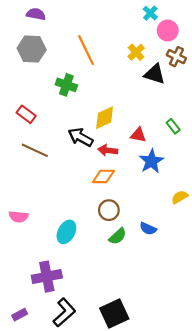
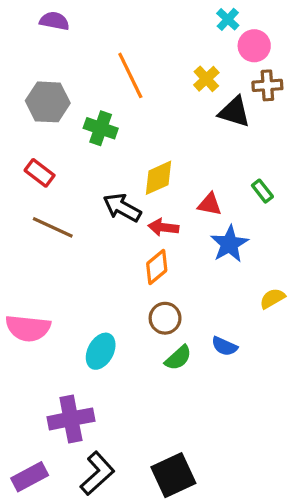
gray hexagon: (32, 49) -> (48, 102), moved
brown cross: (176, 57) -> (267, 85), turned -30
orange diamond: (103, 176) -> (157, 267), turned -40
pink semicircle: (19, 217) -> (28, 328), size x1.5
purple rectangle: (20, 315) -> (30, 477), size x1.5

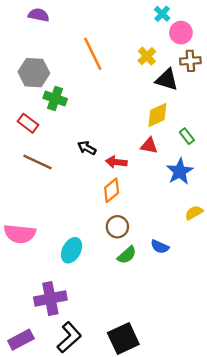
green cross: (101, 128) -> (55, 98), moved
yellow diamond: (158, 178) -> (157, 115), moved
black arrow: (122, 208) -> (87, 148), size x0.7
blue star: (229, 244) -> (180, 171), moved

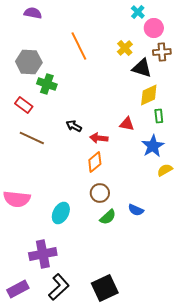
yellow diamond: (157, 115) -> (149, 95), moved
green rectangle: (187, 136) -> (159, 116), turned 32
yellow semicircle: (194, 213) -> (165, 170), moved

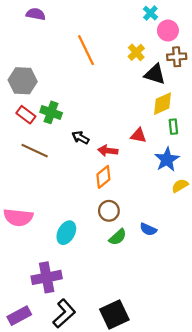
gray hexagon: (29, 62) -> (23, 81), moved
green cross: (47, 84) -> (51, 112), moved

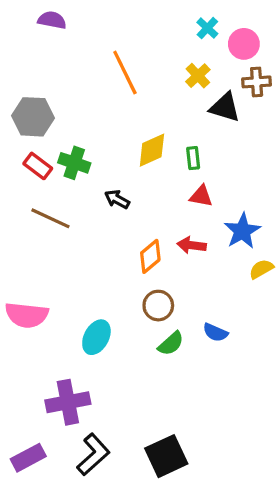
cyan cross: (150, 13) -> (207, 28), moved
yellow diamond: (162, 104) -> (152, 150), moved
green rectangle: (173, 127) -> (193, 158), moved
red arrow: (108, 151) -> (192, 245), moved

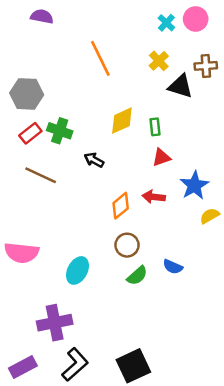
pink circle: (244, 44) -> (196, 19), moved
red rectangle: (38, 166) -> (30, 133), turned -75
red triangle: (201, 196) -> (161, 157), turned -30

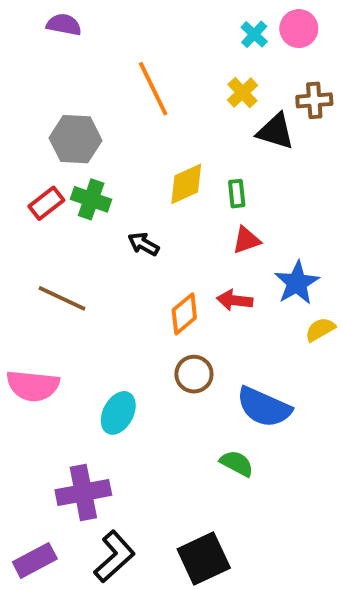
gray hexagon: (27, 94) -> (76, 139), moved
brown line: (41, 175) -> (62, 298), moved
blue semicircle: (173, 267) -> (264, 407), size x1.8
green semicircle: (137, 276) -> (237, 463), moved, turned -110

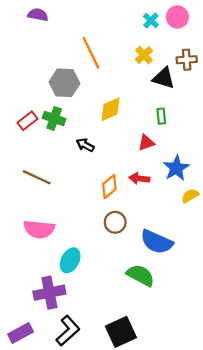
gray hexagon: (76, 139) -> (64, 83), moved
green rectangle: (237, 194) -> (161, 116), moved
pink semicircle: (33, 386) -> (39, 229), moved
cyan ellipse: (118, 413) -> (70, 260), moved
green semicircle: (237, 463) -> (141, 275), size x1.4

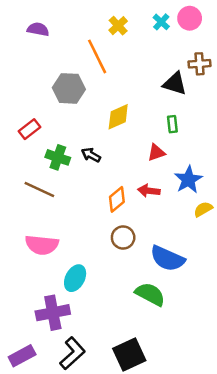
purple semicircle: (38, 15) -> (38, 29), moved
yellow cross: (144, 55) -> (118, 26), moved
green cross: (54, 118) -> (58, 157), moved

